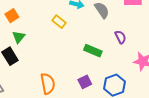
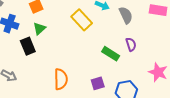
yellow rectangle: (59, 22) -> (82, 20), size x1.5
purple semicircle: (120, 37) -> (131, 44), moved

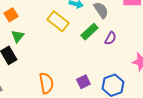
purple semicircle: (131, 44) -> (110, 38), turned 56
green rectangle: (111, 54) -> (90, 32), moved, turned -66

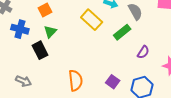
purple semicircle: (110, 38) -> (143, 52), moved
purple square: (83, 82) -> (113, 82), turned -32

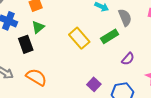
yellow rectangle: (92, 20) -> (79, 38), moved
orange semicircle: (76, 80) -> (36, 77), moved, turned -60

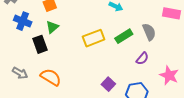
gray semicircle: (125, 17) -> (149, 32), moved
yellow rectangle: (79, 38) -> (94, 38), turned -70

